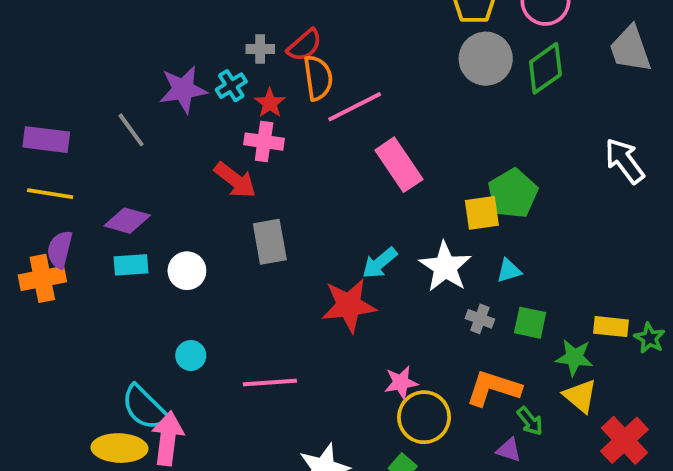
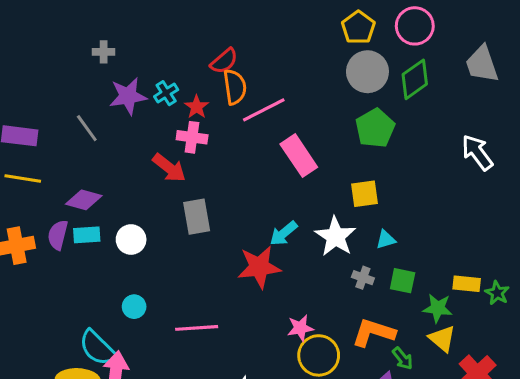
gray cross: (260, 49) -> (104, 52), moved
green pentagon: (513, 194) -> (375, 128), moved
purple semicircle: (60, 249) -> (58, 235), moved

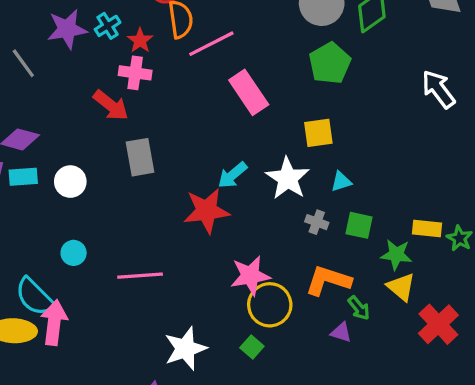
pink star: (300, 328) -> (250, 276), size x1.4

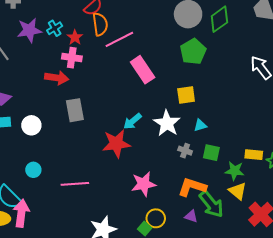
red arrow: (111, 105) -> (57, 78), turned -30
yellow circle: (270, 305) -> (156, 218), moved, size x0.7
green arrow: (359, 308) -> (211, 204), size x1.8
purple triangle: (341, 332) -> (191, 216), moved

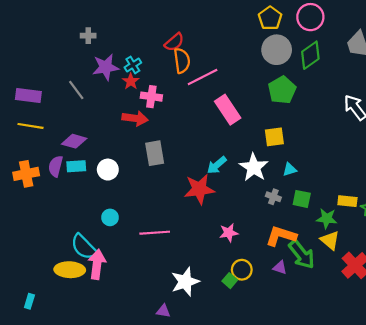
red star: (75, 37) -> (131, 81), moved
pink star: (144, 184) -> (229, 233), size x0.7

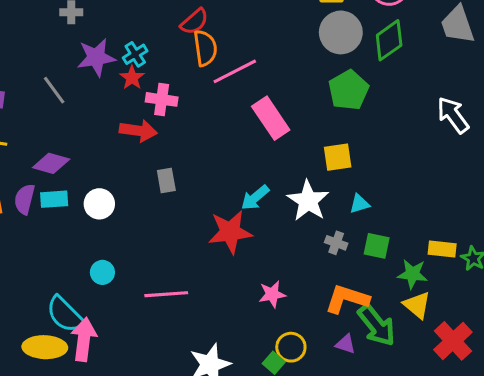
gray rectangle: (155, 153) -> (166, 180), size x0.7

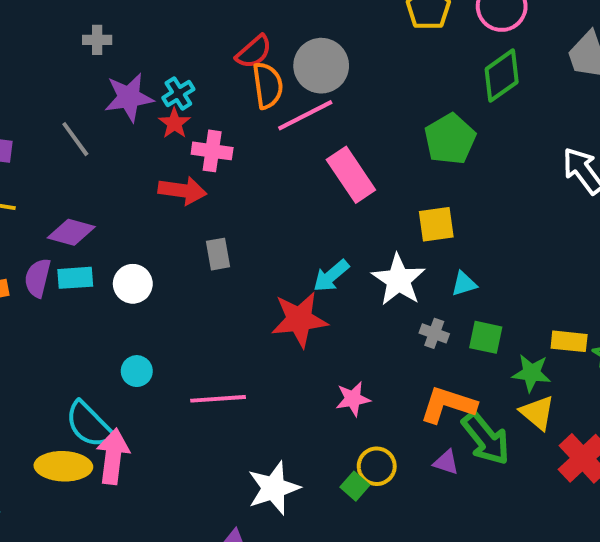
gray circle: (341, 32) -> (321, 66), moved

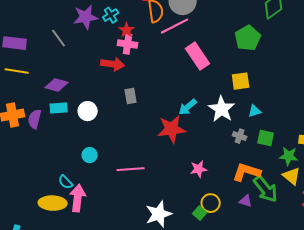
red star: (174, 123) -> (127, 30), moved
purple semicircle: (38, 278) -> (35, 119), moved
cyan semicircle: (89, 425) -> (66, 182), size x0.6

